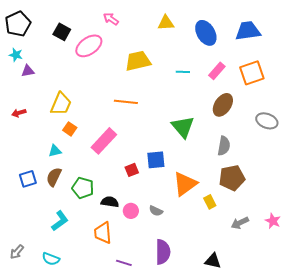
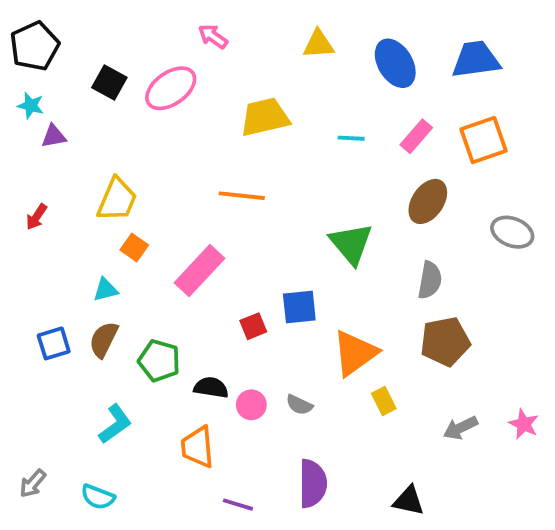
black square: (62, 32) -> (109, 83), moved
red arrow: (19, 113) -> (36, 217), turned -40
yellow rectangle: (210, 202) -> (384, 401), moved

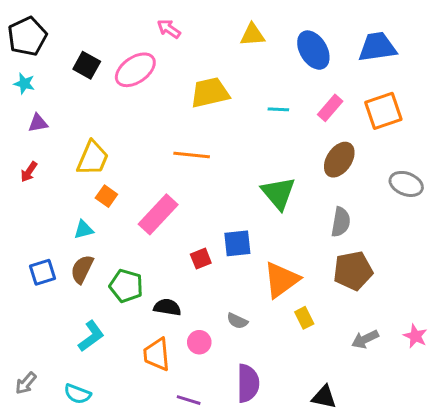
purple triangle: (54, 136) -> (38, 123), moved
pink circle: (251, 405) -> (199, 342), moved

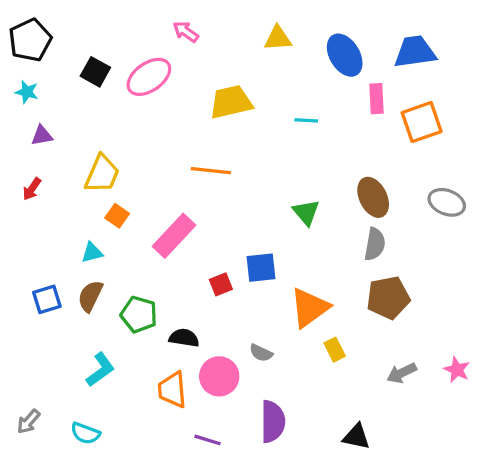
pink rectangle: (330, 108) -> (376, 99), moved, turned -44
brown ellipse: (339, 160) -> (373, 197), moved, turned -60
green triangle: (278, 193) -> (306, 212), size x0.7
pink circle: (199, 342) -> (219, 376), size x1.5

